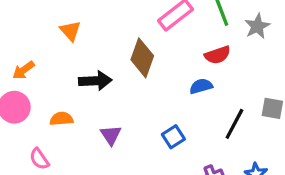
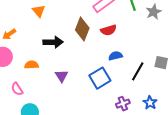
red semicircle: (217, 55) -> (109, 30), moved
blue semicircle: (201, 86) -> (115, 56), moved
blue square: (173, 137) -> (100, 78), size x1.5

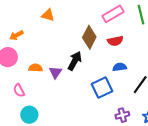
orange triangle: (39, 11) -> (48, 15), turned -40
black arrow: (53, 42) -> (75, 61), moved, turned -66
purple triangle: (61, 76) -> (55, 72), moved

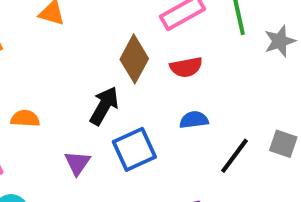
purple triangle: (55, 72) -> (77, 163), moved
blue square: (102, 88) -> (134, 149), moved

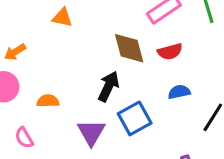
brown diamond: (134, 59) -> (129, 48), turned -39
purple triangle: (77, 163) -> (91, 132), size x1.4

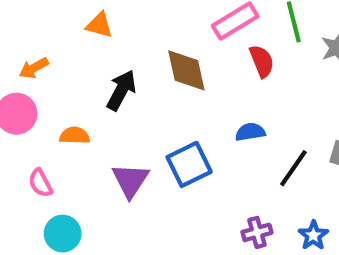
red semicircle: (170, 51) -> (262, 61), moved, turned -100
black arrow: (108, 86) -> (121, 90), moved

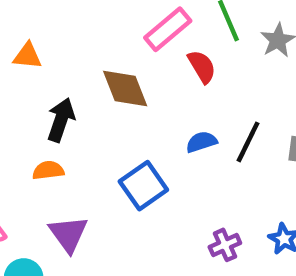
orange semicircle: (75, 135) -> (48, 170), moved
black line: (293, 168) -> (248, 142), moved
purple triangle: (130, 180) -> (68, 234), moved

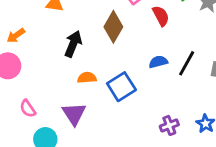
brown diamond: (125, 89) -> (113, 27), turned 48
orange semicircle: (48, 170) -> (87, 78), moved

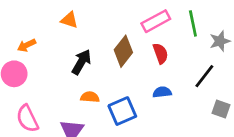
red semicircle: (161, 16) -> (160, 53), moved
black line: (187, 63) -> (204, 76), moved
pink semicircle: (28, 108) -> (27, 119), size x1.5

